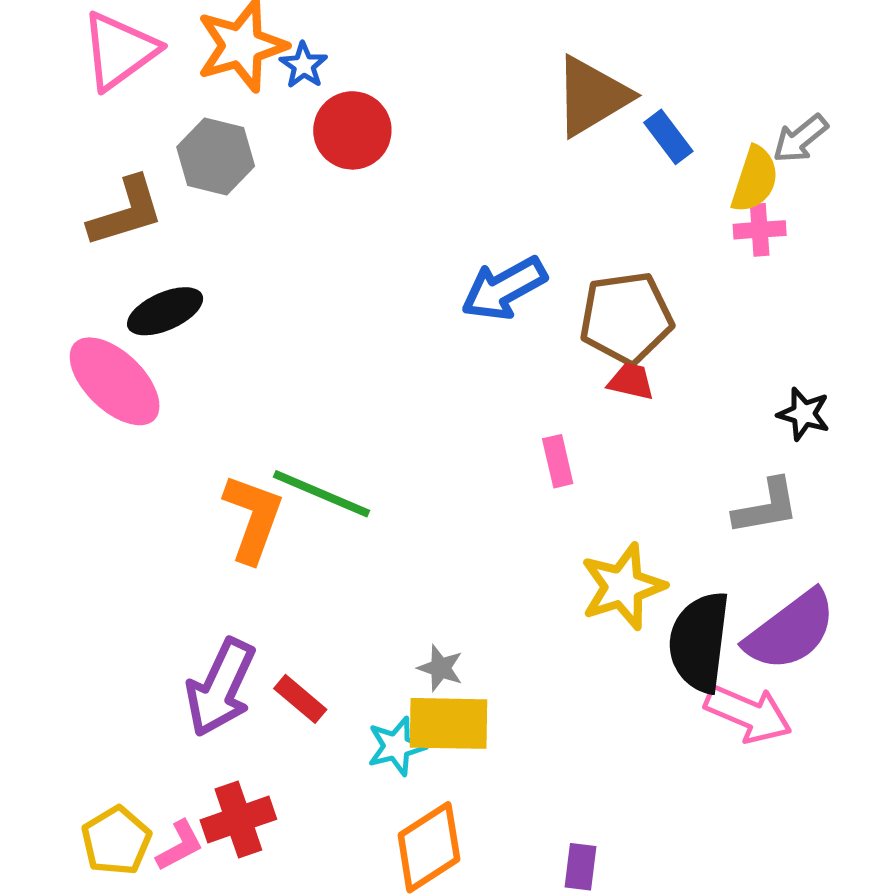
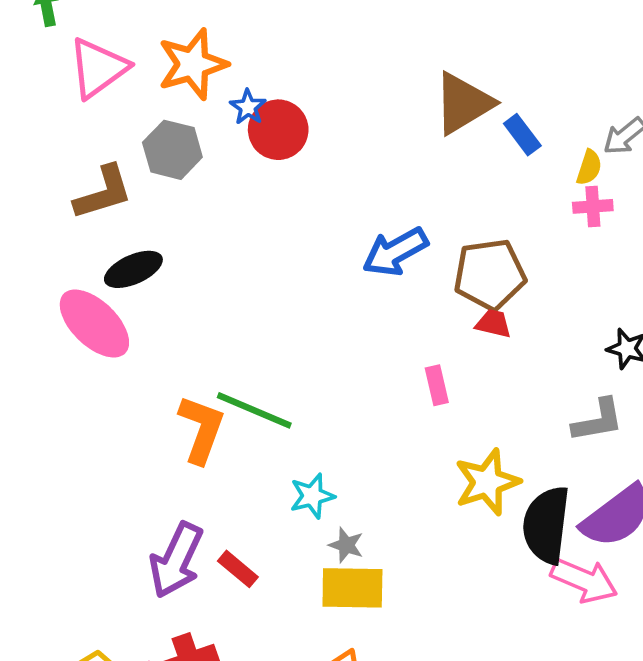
blue star: (304, 65) -> (248, 107), moved
yellow semicircle: (755, 179) -> (589, 167), size x0.7
cyan star: (396, 746) -> (312, 496), moved

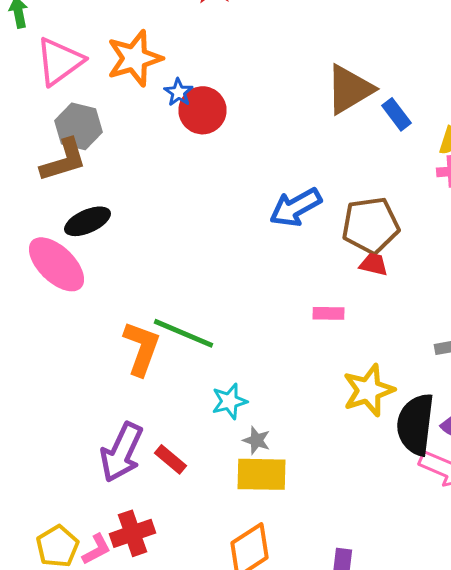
gray hexagon: (172, 150) -> (78, 126), moved
pink rectangle: (437, 385) -> (328, 313), turned -76

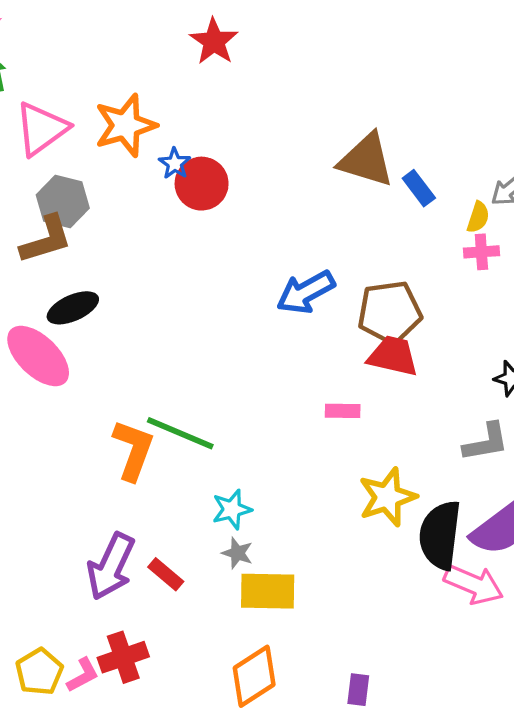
brown triangle: (350, 89) -> (366, 160), turned 48
red trapezoid: (374, 264) -> (393, 356), size x1.6
gray star: (256, 440) -> (237, 553), moved

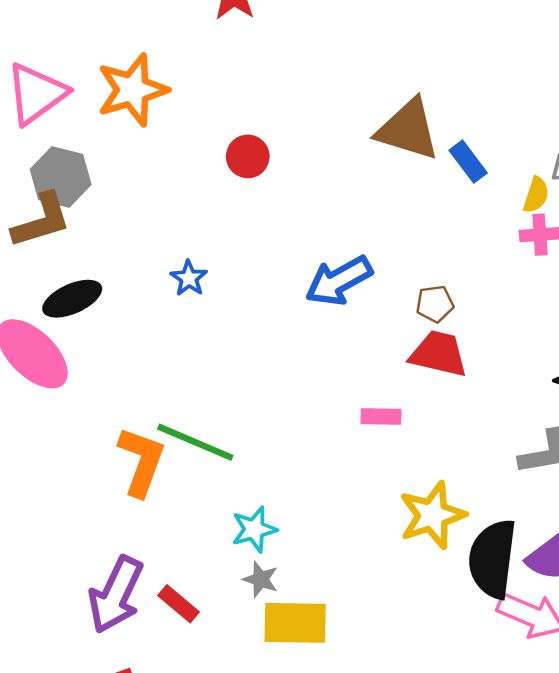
blue star: (175, 163) -> (189, 278), moved
red circle: (202, 184) -> (248, 156), moved, size x0.7
brown pentagon: (390, 312) -> (435, 304), size x0.5

